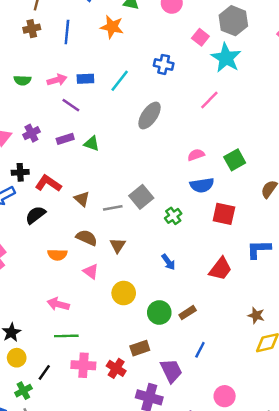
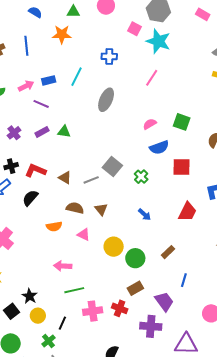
green square: (235, 160) -> (182, 122), turned -30
green circle: (159, 312) -> (135, 258), moved

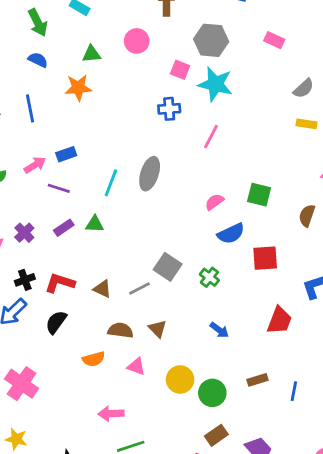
blue cross: (109, 56) -> (169, 109), moved
cyan line: (76, 77) -> (111, 183), moved
brown rectangle: (168, 252) -> (258, 380), turned 32
blue line: (184, 280) -> (294, 391), moved

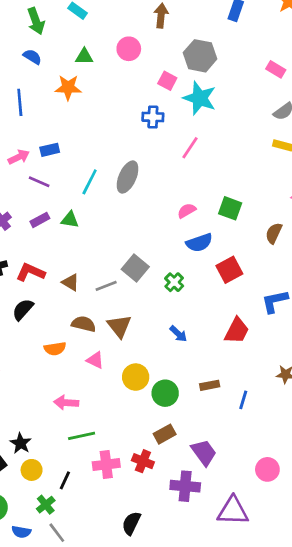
pink rectangle: (274, 40) -> (276, 69), moved
red square: (265, 258) -> (229, 270), turned -30
brown triangle: (157, 329) -> (119, 326), size x1.4

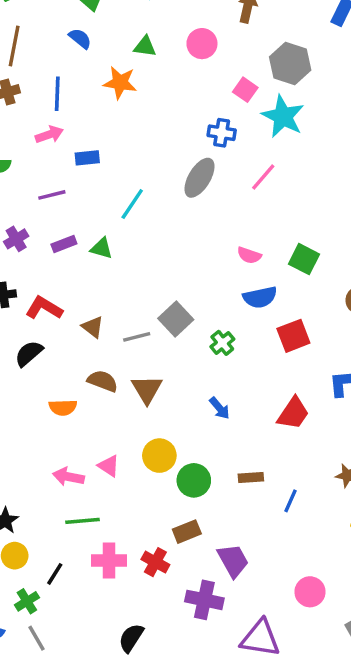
pink arrow: (19, 157) -> (49, 134), moved
gray ellipse: (128, 177) -> (199, 178), moved
purple line: (39, 182) -> (52, 195), moved, turned -45
pink semicircle: (187, 211) -> (249, 255), turned -138
pink triangle: (95, 360) -> (109, 466), moved

